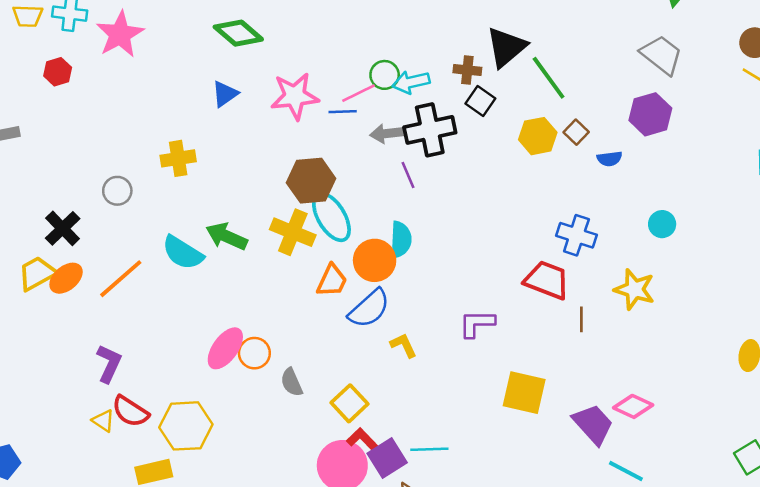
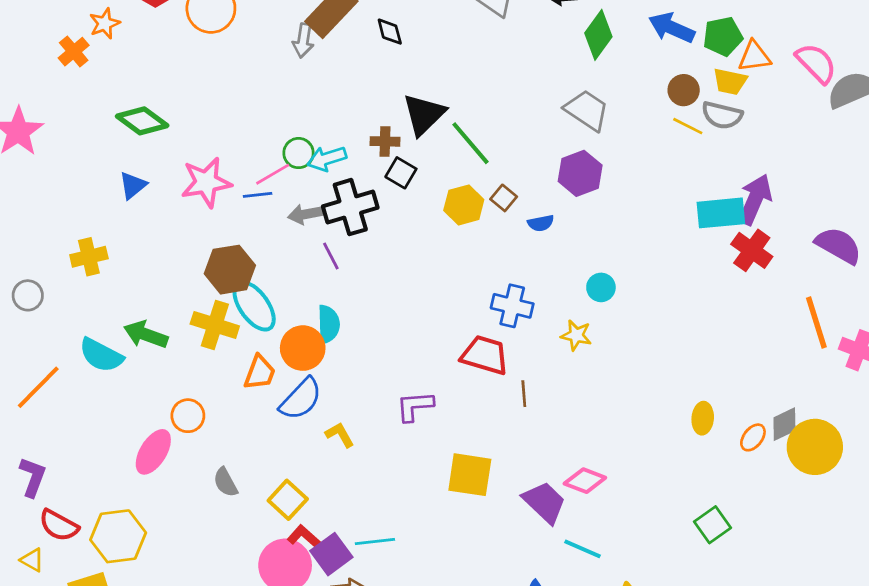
yellow star: (634, 289) -> (576, 335), moved, size x0.7
orange circle: (254, 353) -> (188, 416), moved
yellow triangle: (103, 421) -> (32, 560), moved

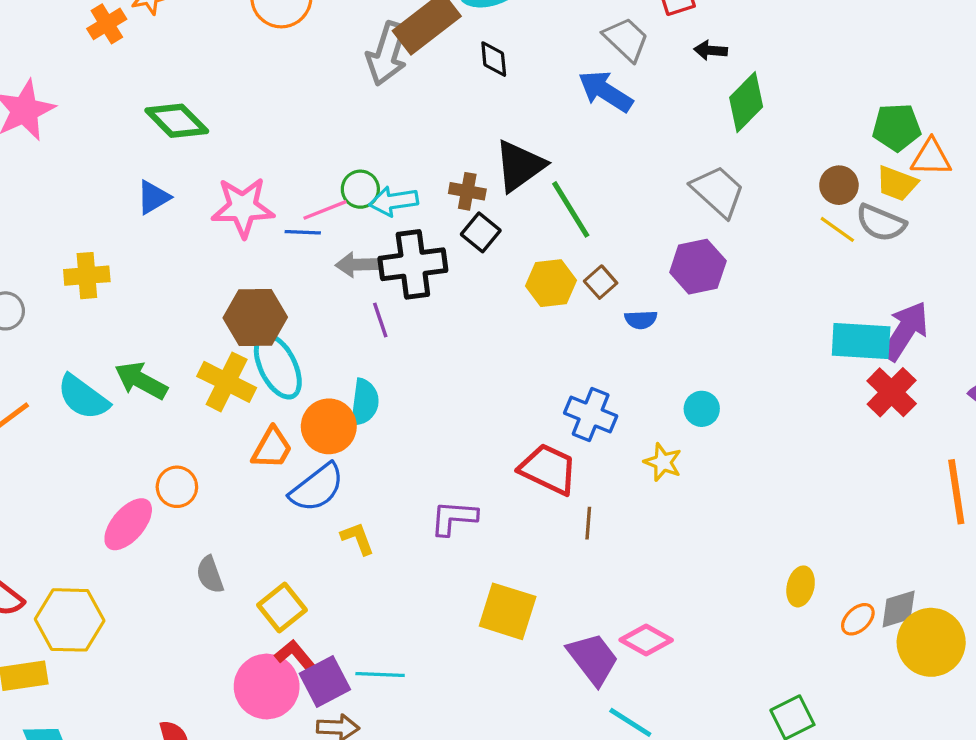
blue arrow: (672, 28) -> (605, 91), moved
gray arrow: (303, 41) -> (387, 54), size x1.5

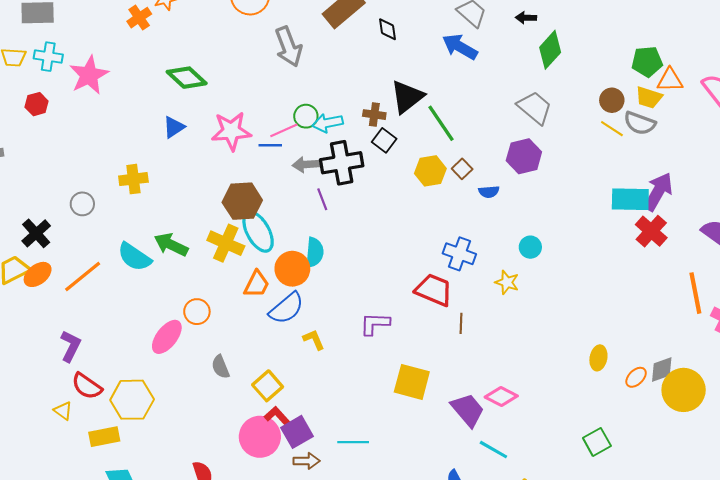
gray arrow: (387, 54) -> (289, 47), moved, turned -36
cyan line: (380, 674) -> (353, 442), moved

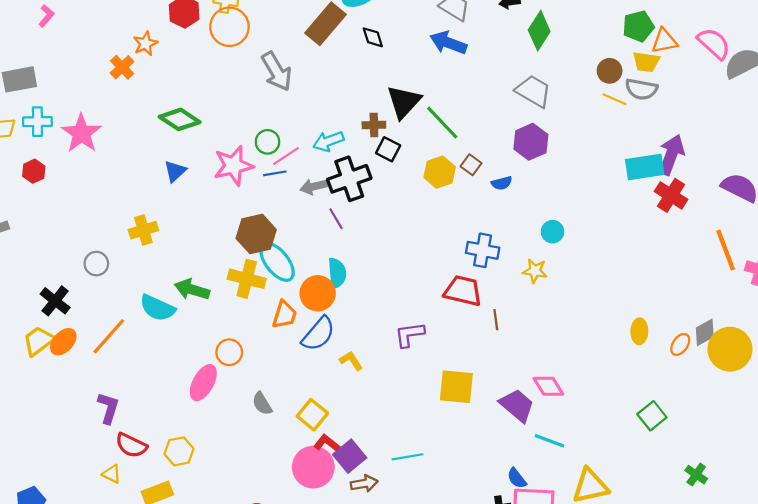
green circle: (306, 116) -> (267, 142), moved
pink diamond: (501, 396) -> (548, 386), turned 40
yellow hexagon: (132, 400) -> (179, 451), size x0.7

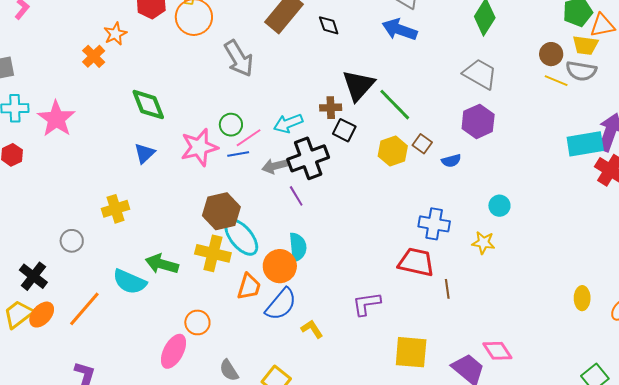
green diamond: (180, 119) -> (148, 105), turned 36

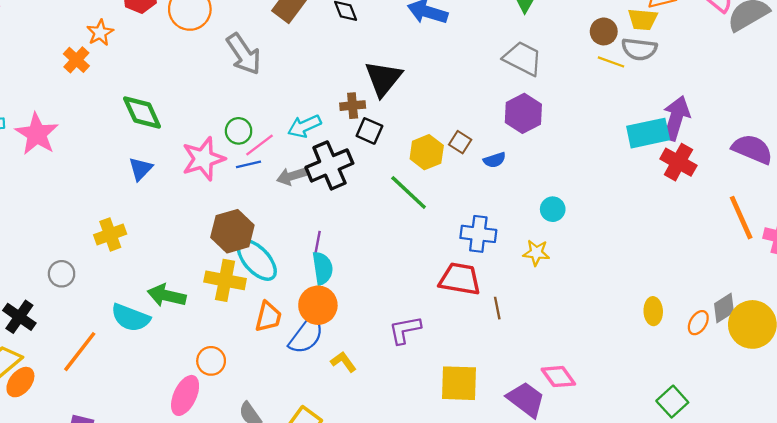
green line: (395, 105) -> (409, 192), moved
purple line: (296, 196) -> (317, 243), moved, turned 45
orange circle: (280, 266) -> (318, 305), moved
orange ellipse: (42, 315) -> (20, 382), moved

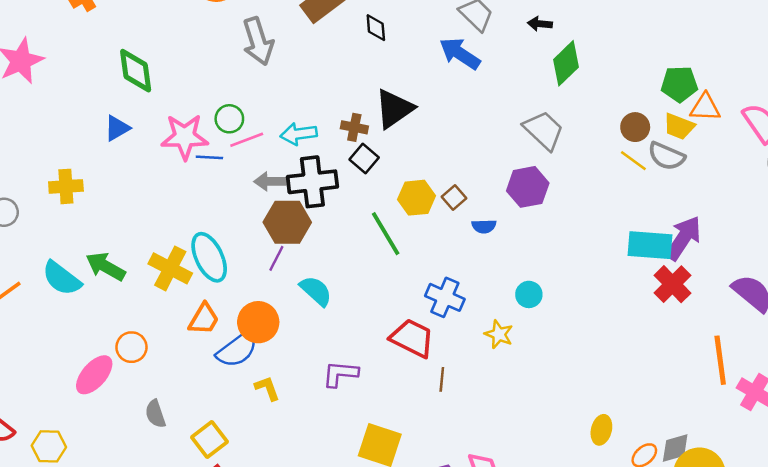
blue line: (249, 164) -> (209, 157), moved
brown hexagon: (232, 231) -> (287, 222), moved
cyan semicircle: (323, 268) -> (316, 291), moved, turned -56

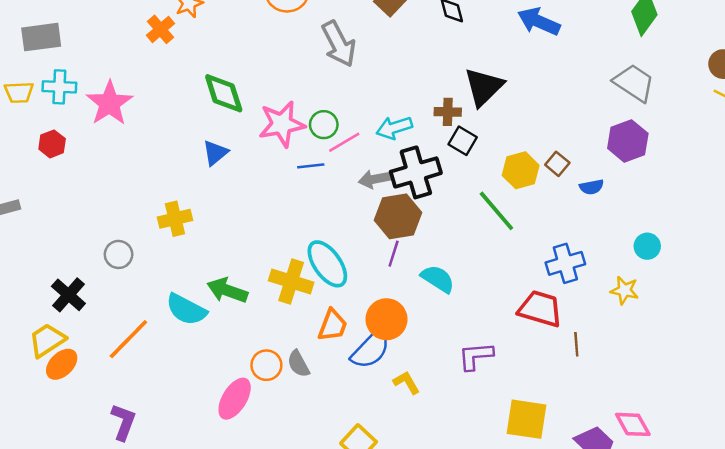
pink star: (185, 137) -> (282, 124), moved
blue cross: (445, 297) -> (565, 263), turned -30
gray semicircle: (155, 414) -> (298, 364), moved

